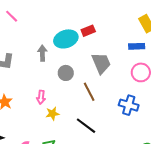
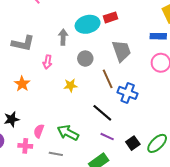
pink arrow: (41, 97) -> (47, 62), moved
blue cross: (129, 105) -> (128, 93), moved
yellow star: (52, 114) -> (71, 85), moved

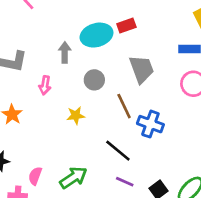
green arrow: (68, 133) -> (73, 178), turned 120

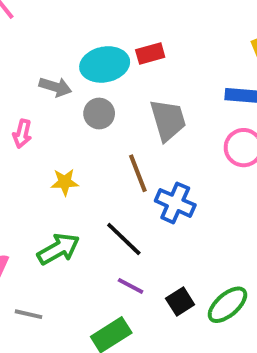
gray arrow: (65, 52) -> (55, 87), turned 102
gray circle: (94, 80) -> (99, 114), moved
green arrow: (73, 178) -> (58, 249), moved

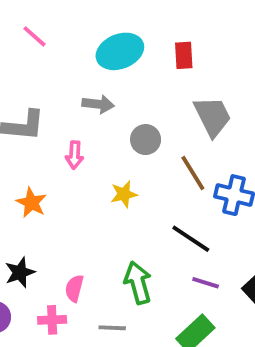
red rectangle: (150, 53) -> (184, 55), turned -68
cyan ellipse: (105, 64) -> (120, 51), moved
gray circle: (99, 114) -> (146, 140), moved
green arrow: (58, 249) -> (138, 283), moved, turned -66

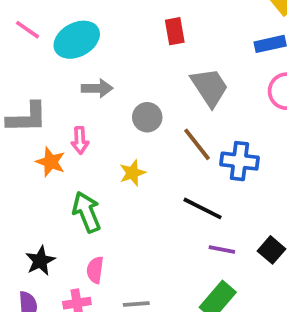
cyan ellipse: (120, 51) -> (77, 40), moved
orange star: (31, 203) -> (51, 162), moved
green arrow: (138, 283) -> (87, 212), moved

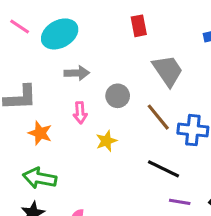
pink arrow: (80, 140) -> (80, 113), moved
green arrow: (87, 212) -> (40, 178), moved, turned -56

